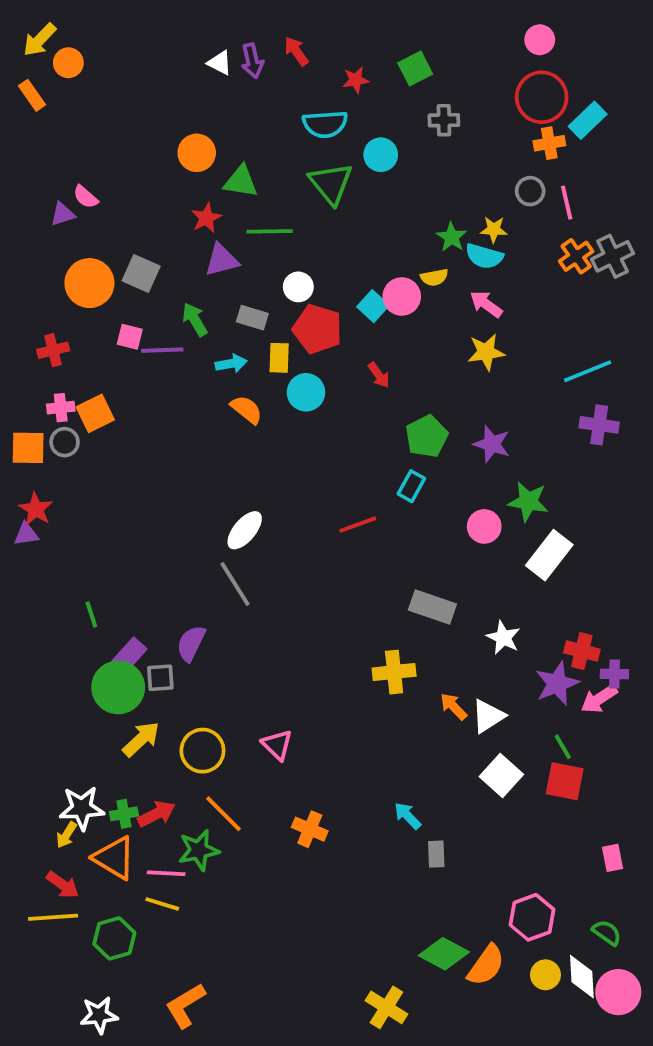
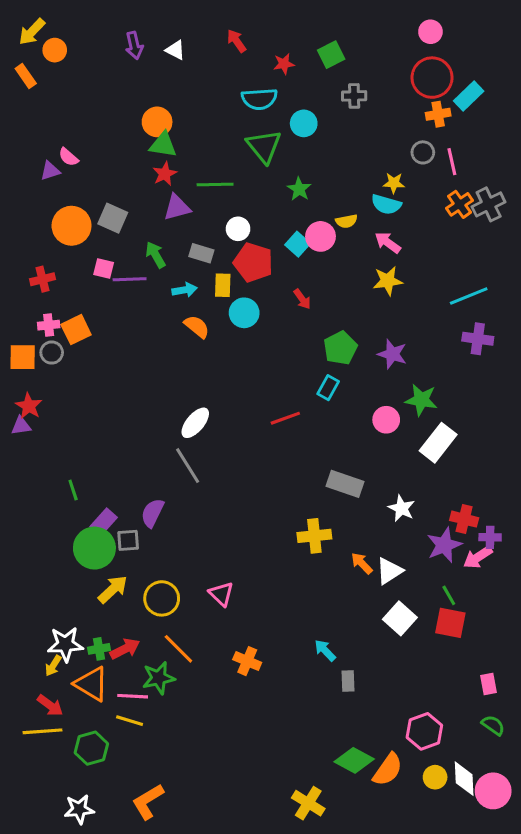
purple arrow: (252, 61) -> (134, 45), moved
green triangle: (241, 182) -> (163, 145), moved
green star: (452, 237) -> (299, 189), moved
green semicircle: (607, 933) -> (493, 725), moved

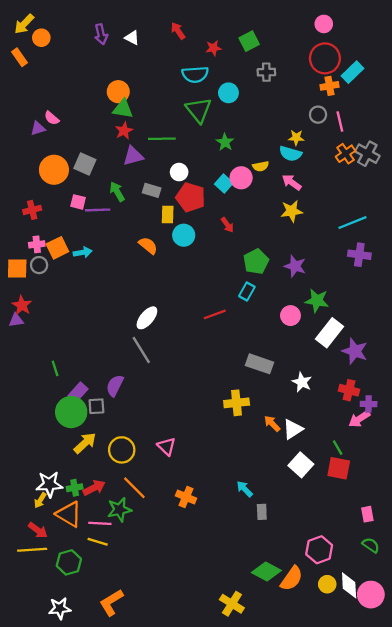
gray cross: (489, 204) -> (367, 154), turned -35
cyan arrow: (185, 290) -> (83, 252), moved
purple star: (444, 545) -> (355, 351), moved, turned -30

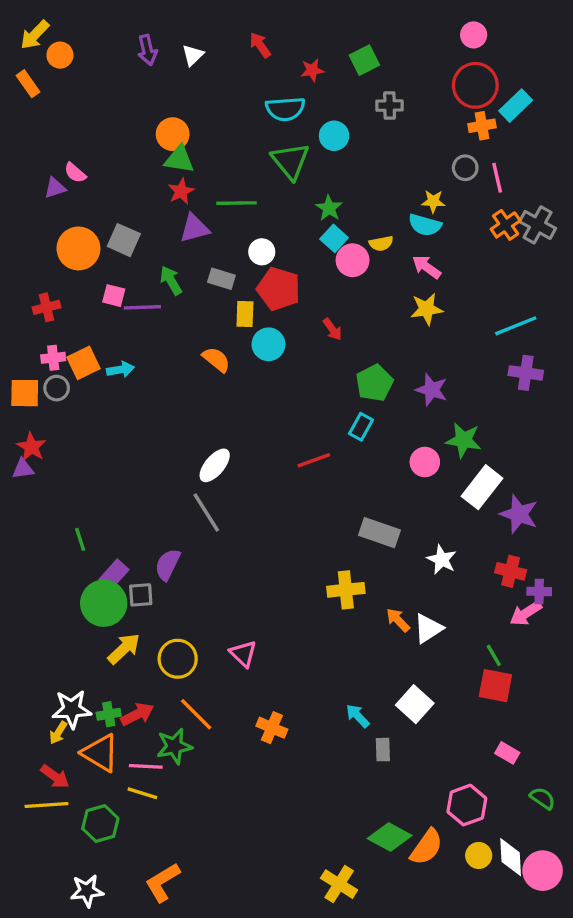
white triangle: (132, 38) -> (193, 55), turned 49
cyan square: (224, 184) -> (334, 238), moved
white square: (301, 465) -> (415, 704), moved
pink rectangle: (367, 514) -> (507, 753), moved, turned -49

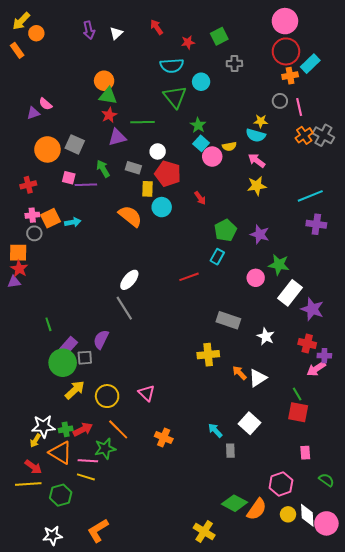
pink circle: (474, 35) -> (285, 21), size x1.6
orange semicircle: (216, 359) -> (130, 216), size x1.4
orange square: (25, 393) -> (18, 253), moved
pink rectangle: (507, 753) -> (305, 453), turned 56

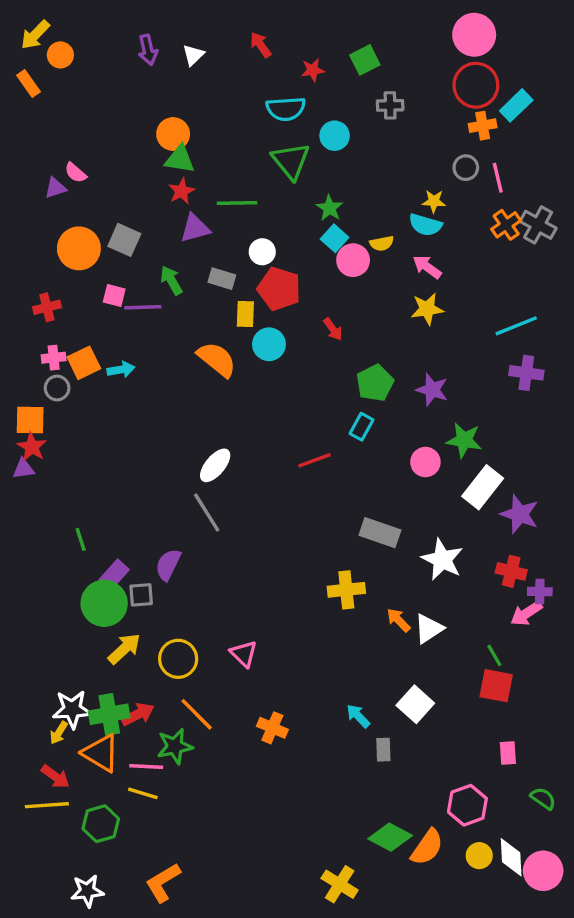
white star: (266, 336) -> (442, 560), size x1.4
green cross: (66, 429) -> (109, 714), size x1.6

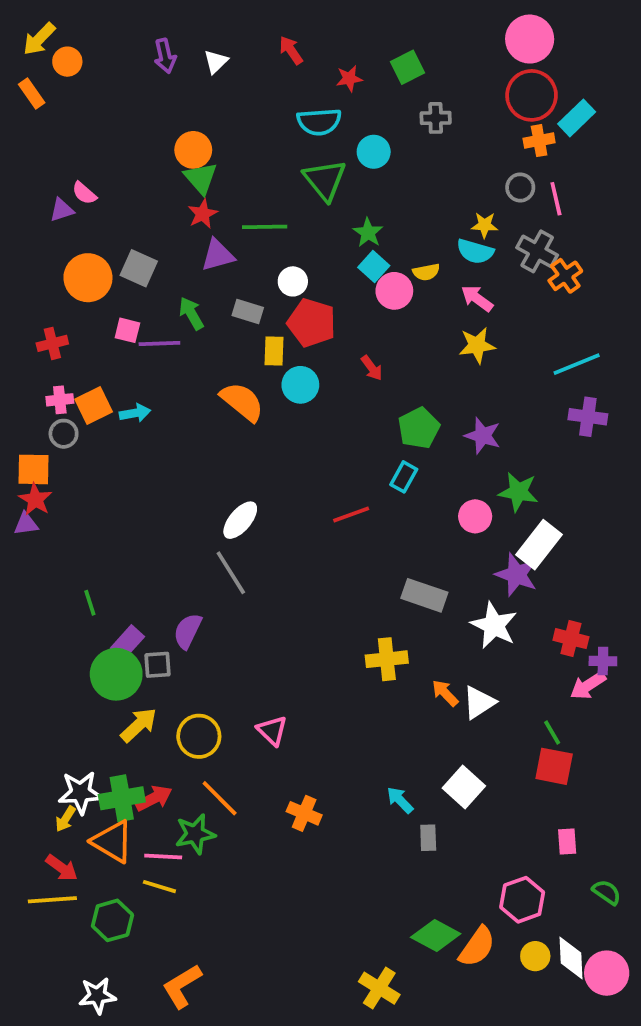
green triangle: (180, 159) -> (201, 178), turned 40
orange cross: (506, 225) -> (565, 276), moved
gray cross: (538, 225) -> (537, 251), moved
purple star: (520, 514) -> (516, 575), moved

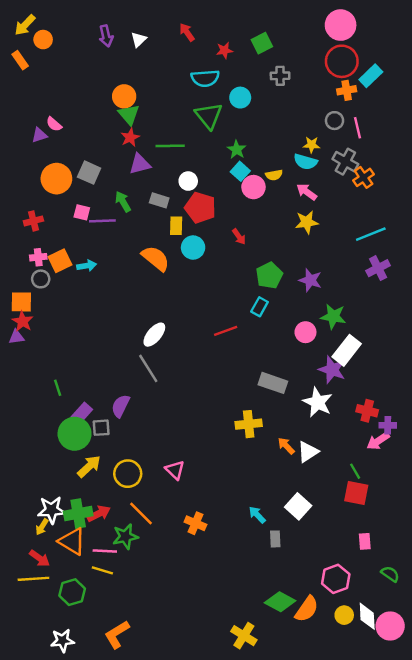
purple cross: (588, 417) -> (378, 268), turned -35

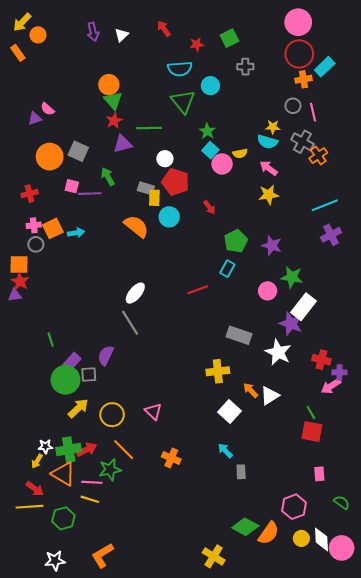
gray rectangle: (159, 200) -> (146, 188), moved
white square: (298, 506) -> (229, 411), moved
white star: (52, 510) -> (45, 446), size x0.6

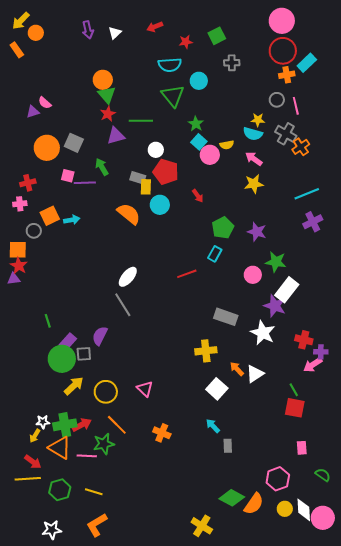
red arrow: (164, 29) -> (155, 27), turned -77
pink cross: (34, 225) -> (20, 204), moved
yellow line: (90, 499) -> (94, 492), moved

